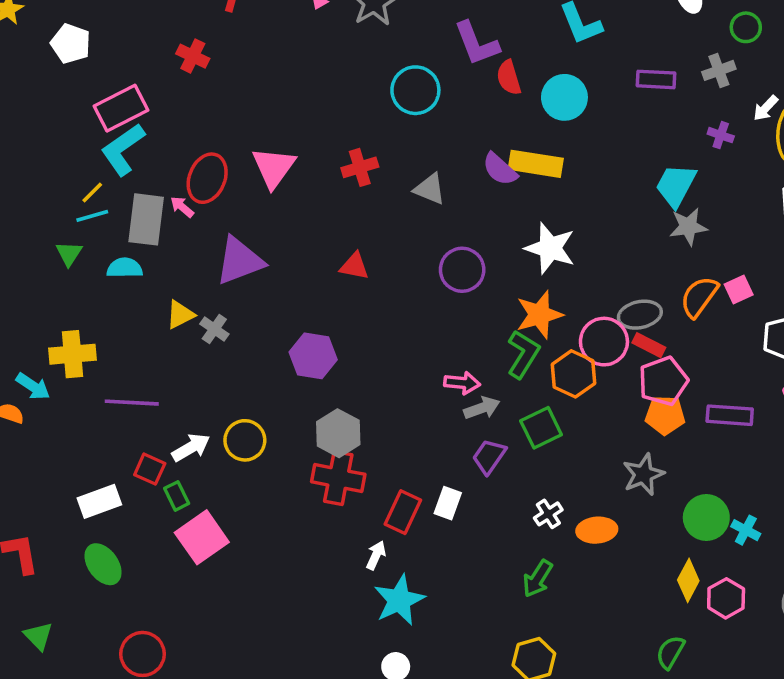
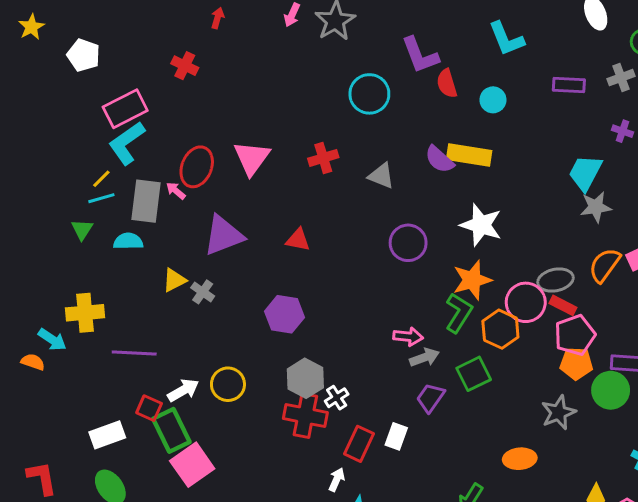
cyan circle: (564, 97) -> (493, 100), size x0.7
red triangle: (354, 266) -> (298, 240), moved
green rectangle: (177, 496) -> (171, 430), size x1.8
white cross: (548, 514) -> (337, 398), moved
green circle: (706, 518) -> (611, 390), moved

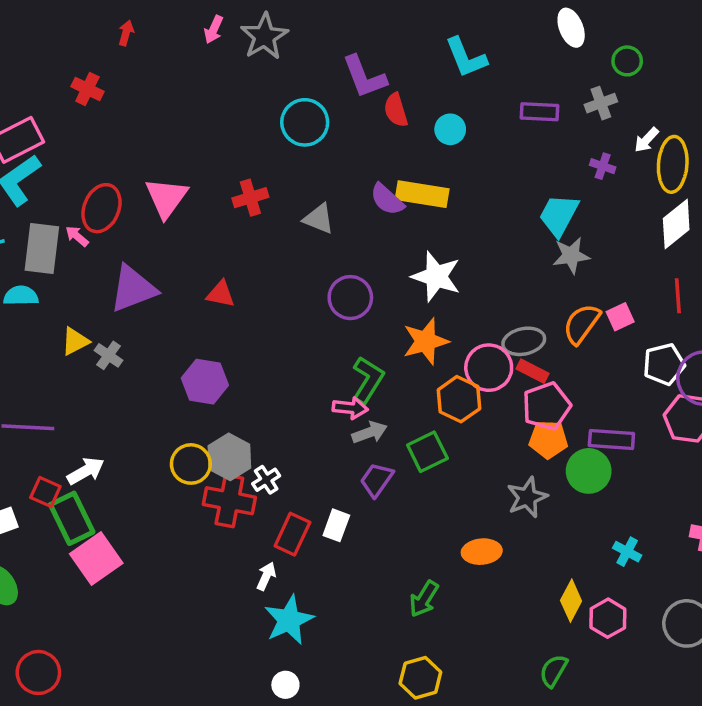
green L-shape: (459, 313) -> (368, 380), moved
yellow circle: (228, 384) -> (191, 464), moved

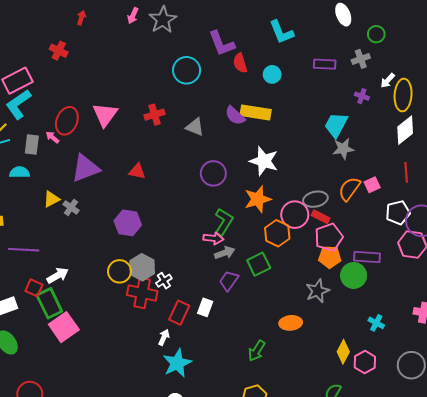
gray rectangle: (42, 248) -> (32, 145), size x0.7

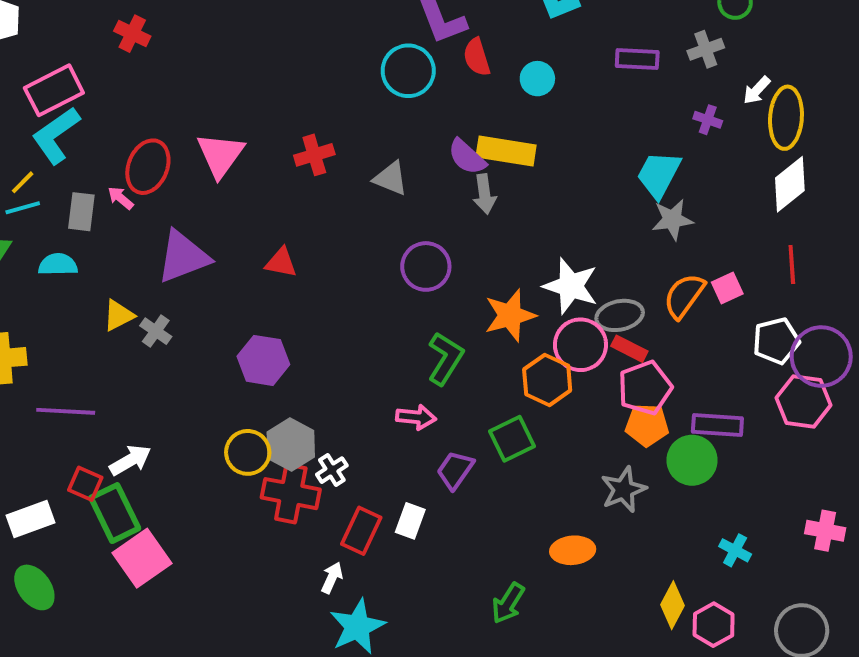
cyan circle: (187, 70) -> (408, 71), moved
white star: (264, 161) -> (571, 286), moved
pink arrow: (213, 238) -> (416, 417), moved
gray arrow: (225, 253) -> (485, 194), moved, turned 102

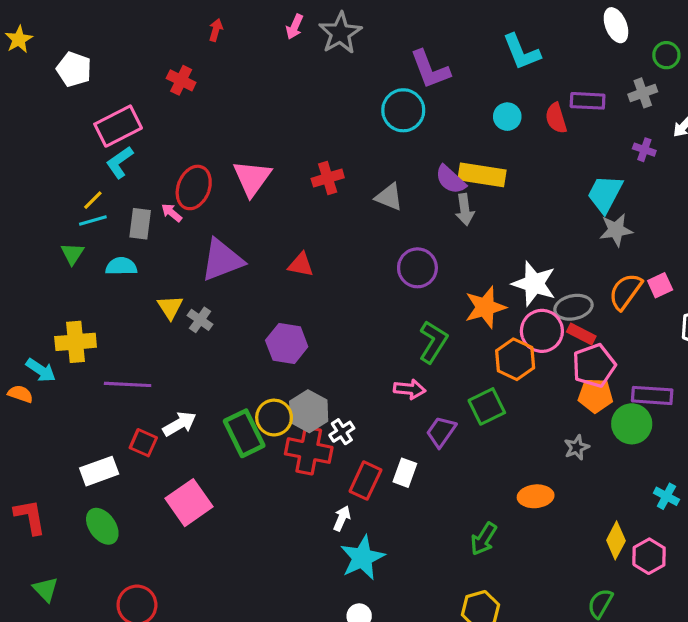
red semicircle: (477, 57) -> (556, 118), moved
cyan L-shape: (56, 135) -> (120, 162), size x0.7
yellow triangle: (119, 315) -> (170, 307), turned -36
gray star: (624, 490) -> (577, 447), size x0.7
green rectangle: (115, 513) -> (244, 433), moved

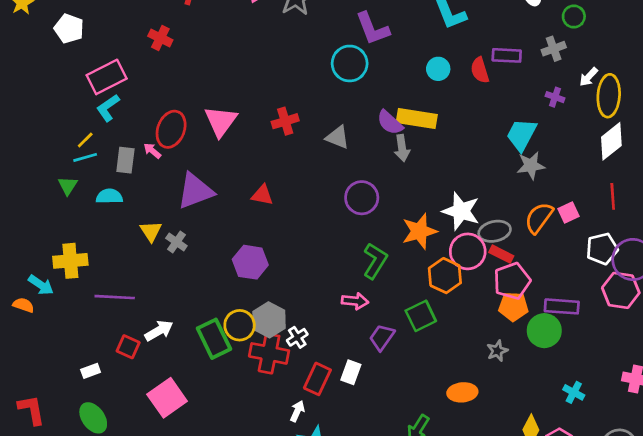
white rectangle: (99, 471) -> (91, 371), size x0.6

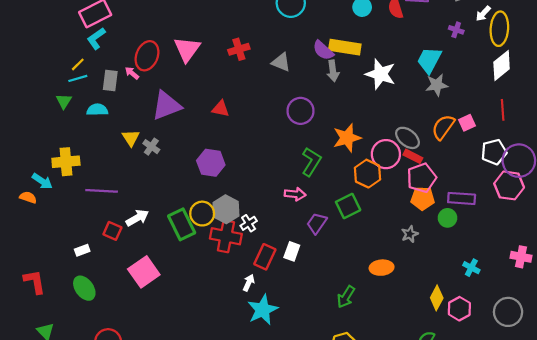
white star: (461, 211) -> (380, 74), moved
gray ellipse: (495, 231) -> (408, 138), turned 50
green circle: (544, 331) -> (447, 218), size x0.7

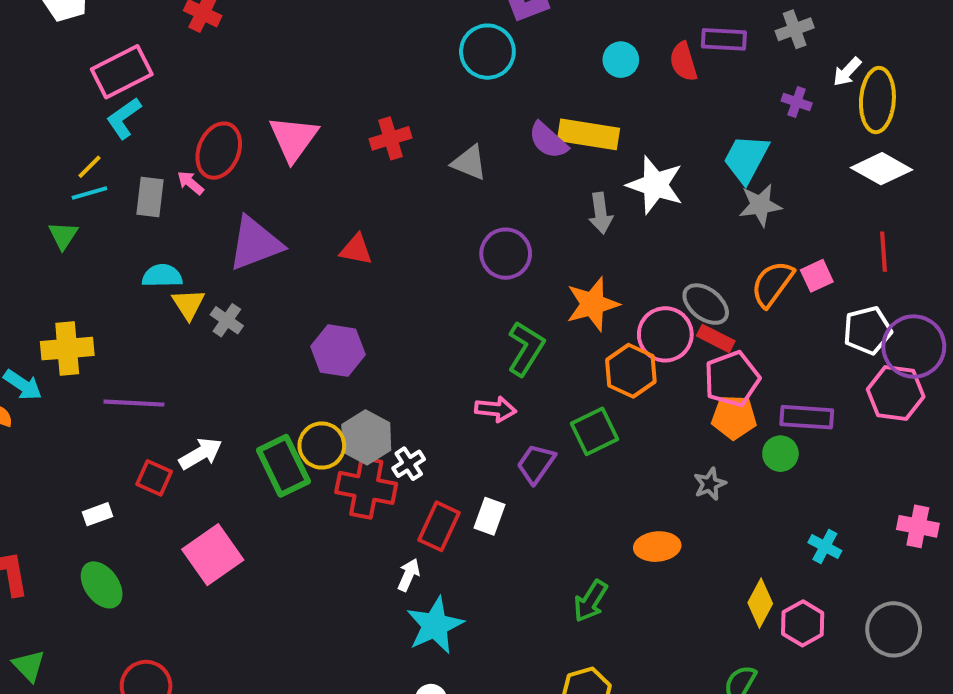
white diamond: (502, 65) -> (881, 169), turned 68
gray arrow: (333, 71) -> (601, 213), moved
cyan semicircle: (97, 110) -> (162, 276), moved

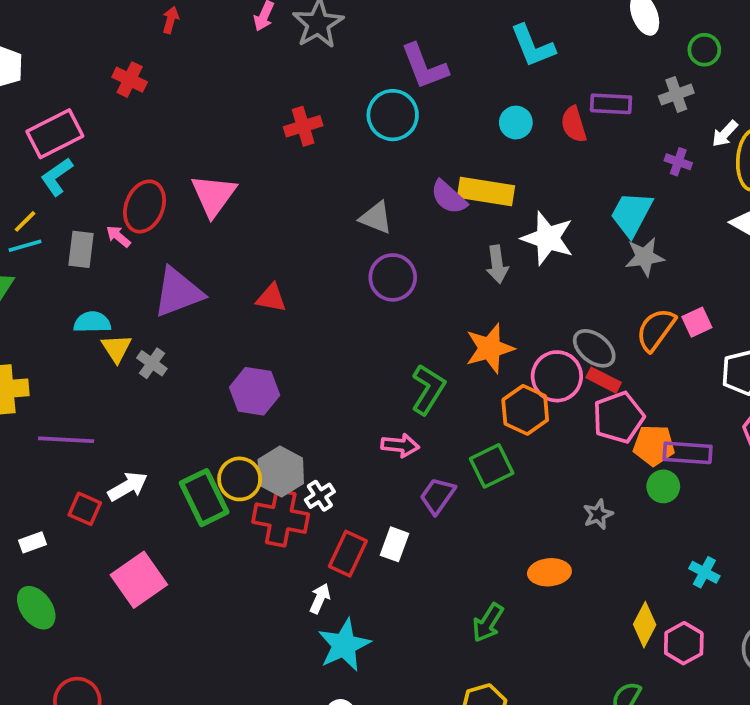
red cross: (390, 138) -> (303, 126), moved
purple circle: (506, 254) -> (393, 277), moved
orange pentagon: (734, 417) -> (654, 445), moved

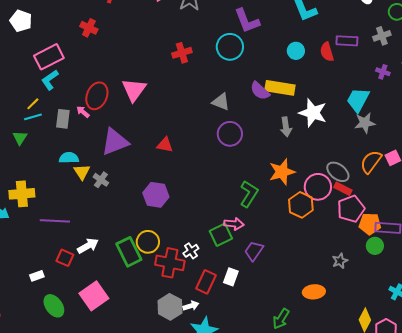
green square: (492, 466) -> (221, 235), moved
gray hexagon: (281, 471) -> (170, 307), moved
white arrow: (320, 598) -> (191, 306), turned 49
green ellipse: (36, 608) -> (54, 306), moved

